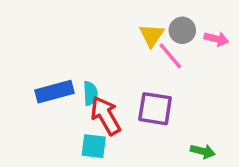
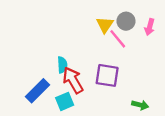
pink arrow: (216, 39) -> (150, 27), turned 91
blue rectangle: (55, 92) -> (37, 91), moved, turned -30
cyan square: (94, 146) -> (65, 101), turned -30

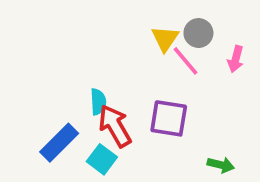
pink arrow: (150, 27) -> (236, 59), moved
cyan square: (65, 101) -> (102, 159), turned -30

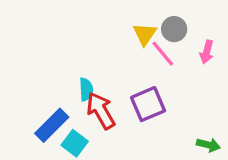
purple square: (169, 118) -> (148, 104), turned -32
cyan square: (102, 159) -> (75, 143), moved
green arrow: (221, 165) -> (208, 145), moved

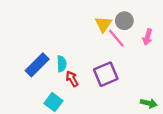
red arrow: (101, 111) -> (72, 79), size x0.6
blue rectangle: (52, 125) -> (37, 65), moved

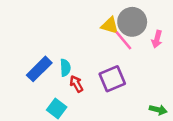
gray circle: (124, 21) -> (132, 22), size x1.5
yellow triangle: (103, 24) -> (110, 26), turned -48

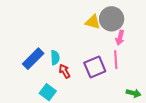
pink arrow: (157, 39) -> (120, 38), moved
pink line: (123, 40) -> (116, 60), moved, turned 36

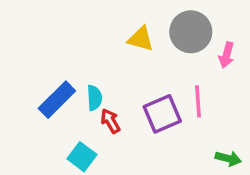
yellow triangle: (93, 22) -> (141, 39), moved
pink arrow: (120, 38) -> (226, 55), moved

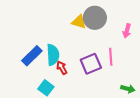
gray circle: (191, 32) -> (95, 18), moved
cyan semicircle: (94, 98) -> (53, 55), size x1.5

